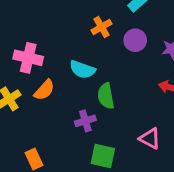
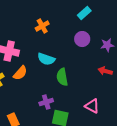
orange cross: (101, 27) -> (42, 26), moved
purple cross: (85, 121) -> (46, 102), moved

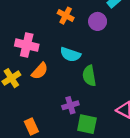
orange cross: (42, 26) -> (66, 16), turned -32
purple circle: (82, 39) -> (98, 21), moved

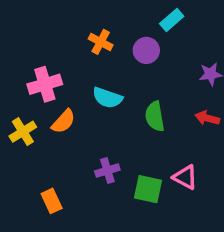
pink cross: (27, 45) -> (45, 84), turned -30
green semicircle: (89, 76) -> (155, 116), moved
green square: (87, 124) -> (148, 189), moved

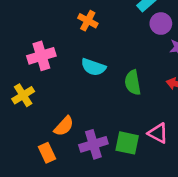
purple circle: (146, 50) -> (161, 24), moved
orange semicircle: (63, 121) -> (64, 126), moved
purple cross: (107, 170) -> (93, 144), moved, size x1.4

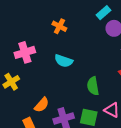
green semicircle: (133, 83) -> (93, 86), moved

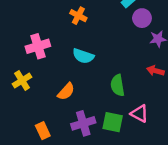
orange semicircle: (42, 105) -> (66, 92), moved

